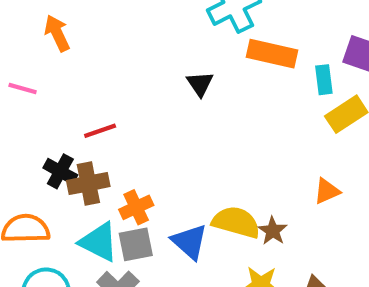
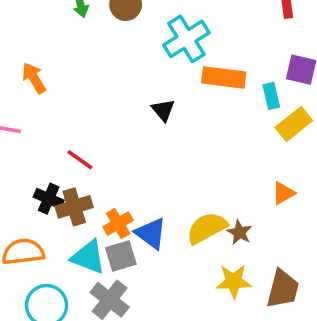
red line: (100, 131) -> (80, 160), turned 60
yellow semicircle: (236, 222) -> (207, 228), turned -39
blue triangle: (190, 242) -> (151, 233), moved

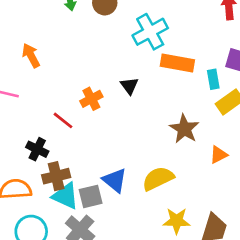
brown cross: (74, 207) -> (56, 176), moved
orange cross: (118, 224) -> (91, 99), moved
brown star: (239, 232) -> (184, 129), moved, size x1.5

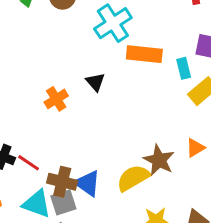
red line: (63, 120) -> (29, 163), moved
brown star: (184, 129) -> (159, 160), moved
brown cross: (56, 176) -> (62, 182), moved, turned 32

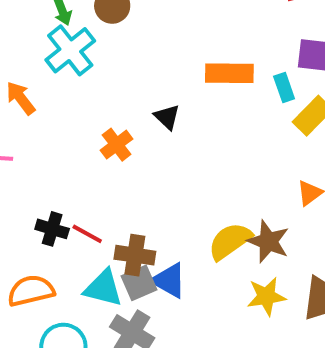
cyan cross: (113, 23) -> (70, 50), moved
brown star: (159, 160) -> (268, 242), moved
blue triangle: (87, 183) -> (169, 280), moved

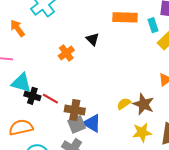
yellow semicircle: (230, 241) -> (124, 104), size x0.6
cyan triangle: (103, 288) -> (21, 83), moved

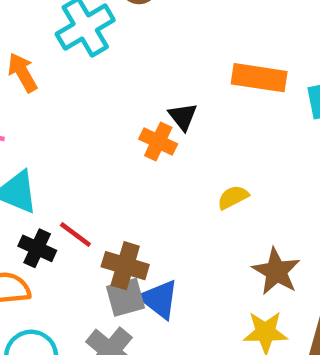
orange cross: (66, 53) -> (158, 141), moved, turned -35
black cross: (32, 96) -> (37, 248), moved
yellow semicircle: (124, 104) -> (233, 197), moved

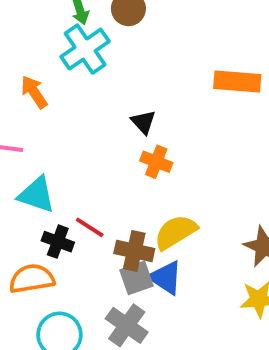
black triangle: (183, 117) -> (143, 122), moved
orange cross: (158, 141) -> (156, 162), moved
yellow semicircle: (233, 197) -> (176, 232), moved, size x1.6

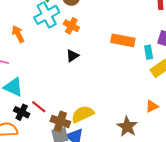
black triangle: (143, 122) -> (72, 56), turned 32
orange cross: (156, 162) -> (71, 26), moved

